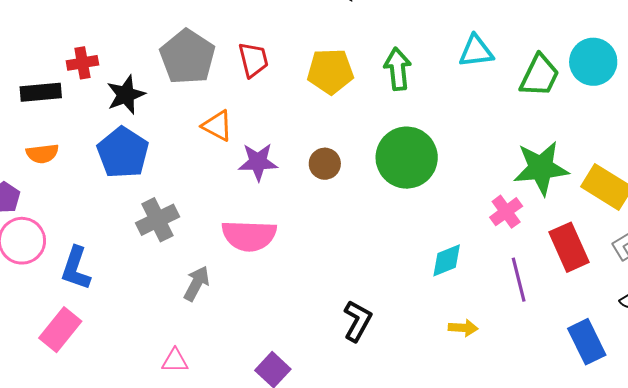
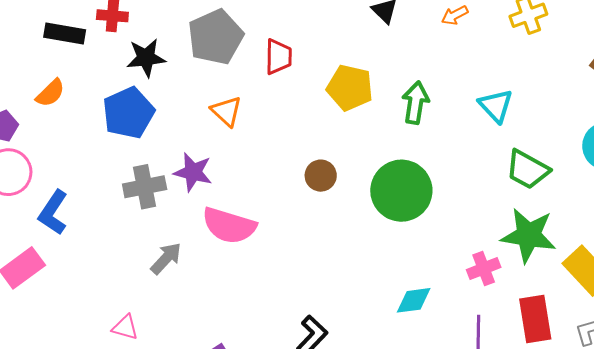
cyan triangle: (476, 51) -> (496, 106), turned 39
green trapezoid: (540, 75) -> (527, 170), moved, turned 78
orange semicircle: (42, 154) -> (50, 93), turned -52
purple star: (258, 162) -> (193, 172), moved

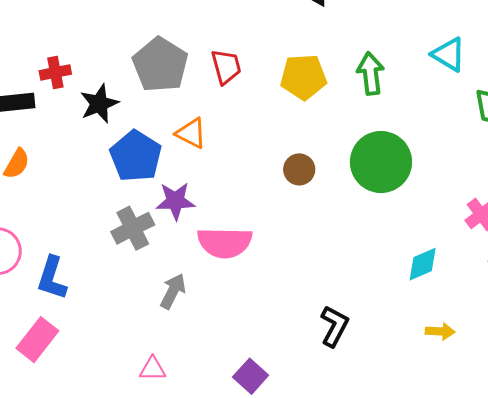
blue pentagon: (128, 113) -> (136, 156), moved

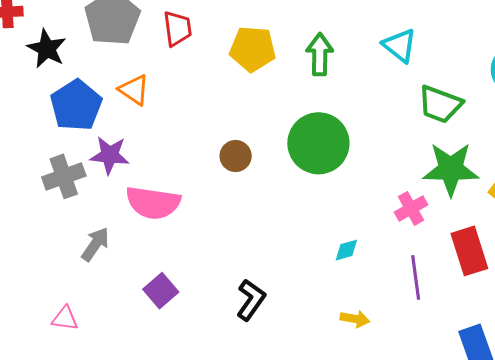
black star: (99, 104) -> (47, 49), turned -30
brown circle: (299, 169) -> (236, 156), moved
cyan diamond: (423, 264) -> (346, 250), size x0.7
purple square: (251, 376) -> (161, 291), moved

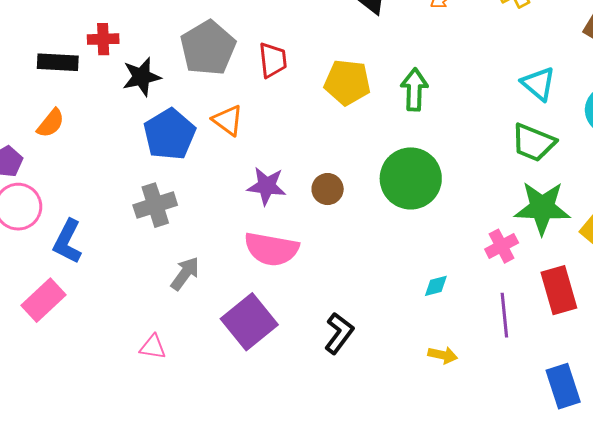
cyan triangle: (400, 46) -> (538, 84), moved
black star: (47, 49) -> (141, 77), turned 30
purple star: (110, 155) -> (267, 186), moved
pink semicircle: (153, 203) -> (271, 249), moved
purple square: (161, 291) -> (249, 322), size x1.6

